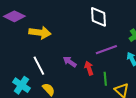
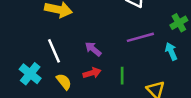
red arrow: (89, 68) -> (92, 73), moved, turned 88
green line: (105, 79) -> (122, 76), moved

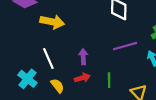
purple arrow: (93, 49) -> (83, 57), turned 48

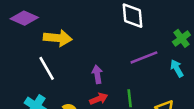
white line: (48, 59) -> (47, 68), moved

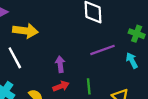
green cross: (181, 38) -> (137, 34), turned -35

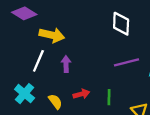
white line: (15, 58) -> (38, 61), turned 45
purple arrow: (60, 64) -> (66, 64), moved

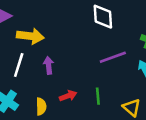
yellow semicircle: (55, 102) -> (41, 107), turned 42

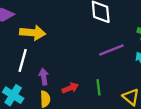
purple arrow: (49, 65) -> (44, 77), moved

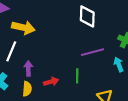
green line: (99, 87) -> (77, 76), moved

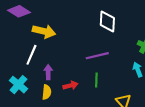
purple line: (93, 52) -> (97, 56), moved

